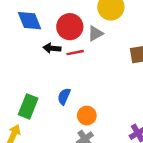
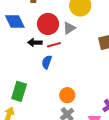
blue semicircle: (64, 96) -> (47, 62), moved

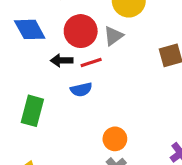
blue semicircle: (47, 62) -> (81, 90), turned -120
green rectangle: (19, 91) -> (32, 111), moved

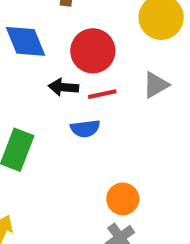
gray triangle: (113, 36) -> (156, 85), moved

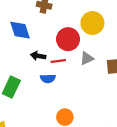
red circle: (93, 51) -> (68, 39), moved

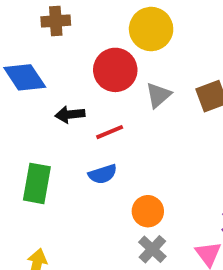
red line: (58, 61) -> (110, 132), moved
blue semicircle: (48, 78) -> (103, 174), moved

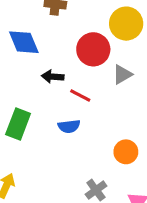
red line: (110, 132) -> (80, 96), turned 40
orange circle: (148, 211) -> (126, 152), moved

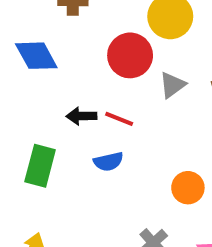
black arrow: (53, 77) -> (81, 116), moved

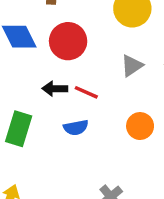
red circle: (130, 55) -> (68, 41), moved
orange circle: (188, 188) -> (140, 126), moved

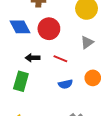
black arrow: (55, 89) -> (33, 58), moved
blue semicircle: (76, 128) -> (65, 84), moved

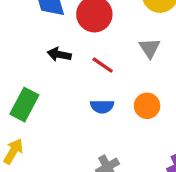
gray triangle: (87, 42) -> (150, 48), turned -40
green rectangle: (21, 81) -> (24, 105), moved

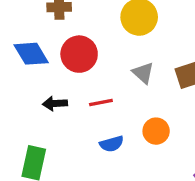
red line: (103, 65) -> (101, 102), turned -30

